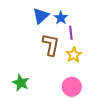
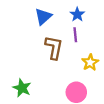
blue star: (61, 18) -> (77, 14), moved
yellow star: (74, 55) -> (90, 62), moved

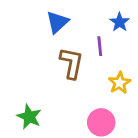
blue star: (77, 14) -> (120, 22), moved

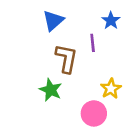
yellow star: (120, 83) -> (111, 89), moved
green star: (29, 117) -> (51, 90), moved

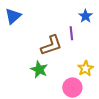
blue triangle: (53, 21) -> (13, 16), moved
brown L-shape: (66, 58) -> (51, 45), turned 60

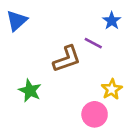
purple line: (71, 33) -> (93, 43), turned -56
green star: (39, 69) -> (30, 91), moved

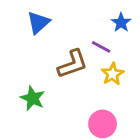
blue triangle: (17, 21) -> (38, 23), moved
yellow star: (112, 89) -> (113, 74), moved

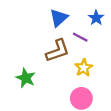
blue triangle: (38, 23) -> (59, 18), moved
yellow star: (113, 74) -> (84, 68), moved

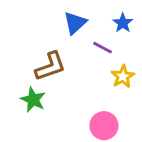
brown L-shape: (58, 51) -> (50, 66), moved
yellow star: (84, 68) -> (123, 76), moved

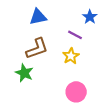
blue triangle: (75, 23) -> (38, 17), moved, turned 30
yellow star: (123, 76) -> (71, 56), moved

